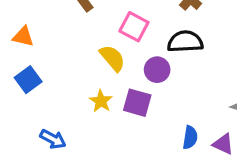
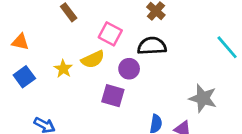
yellow semicircle: (112, 58) -> (93, 59), turned 105
yellow star: (101, 101) -> (63, 69), moved

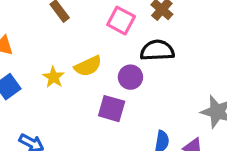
pink square: (110, 34) -> (121, 21), moved

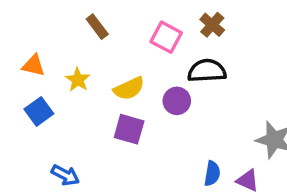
yellow star: (53, 77) -> (78, 80), moved
purple square: (112, 109) -> (129, 129), moved

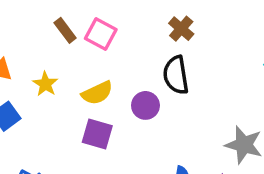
pink square: (166, 37) -> (101, 34), moved
black semicircle: (207, 71) -> (176, 75), turned -96

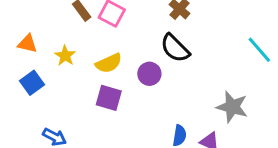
black semicircle: (176, 75) -> (175, 48), turned -36

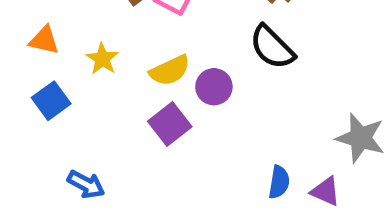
purple circle: (149, 74) -> (214, 87), moved
purple square: (109, 98) -> (170, 124), turned 36

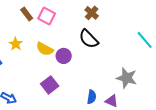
yellow semicircle: (170, 70) -> (45, 49), turned 54
purple square: (170, 124) -> (50, 85), moved

